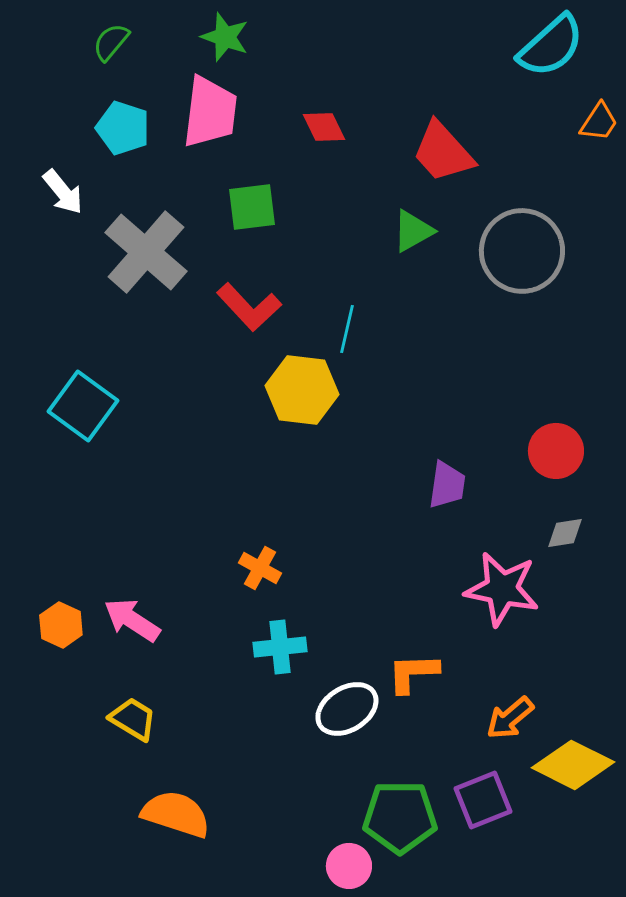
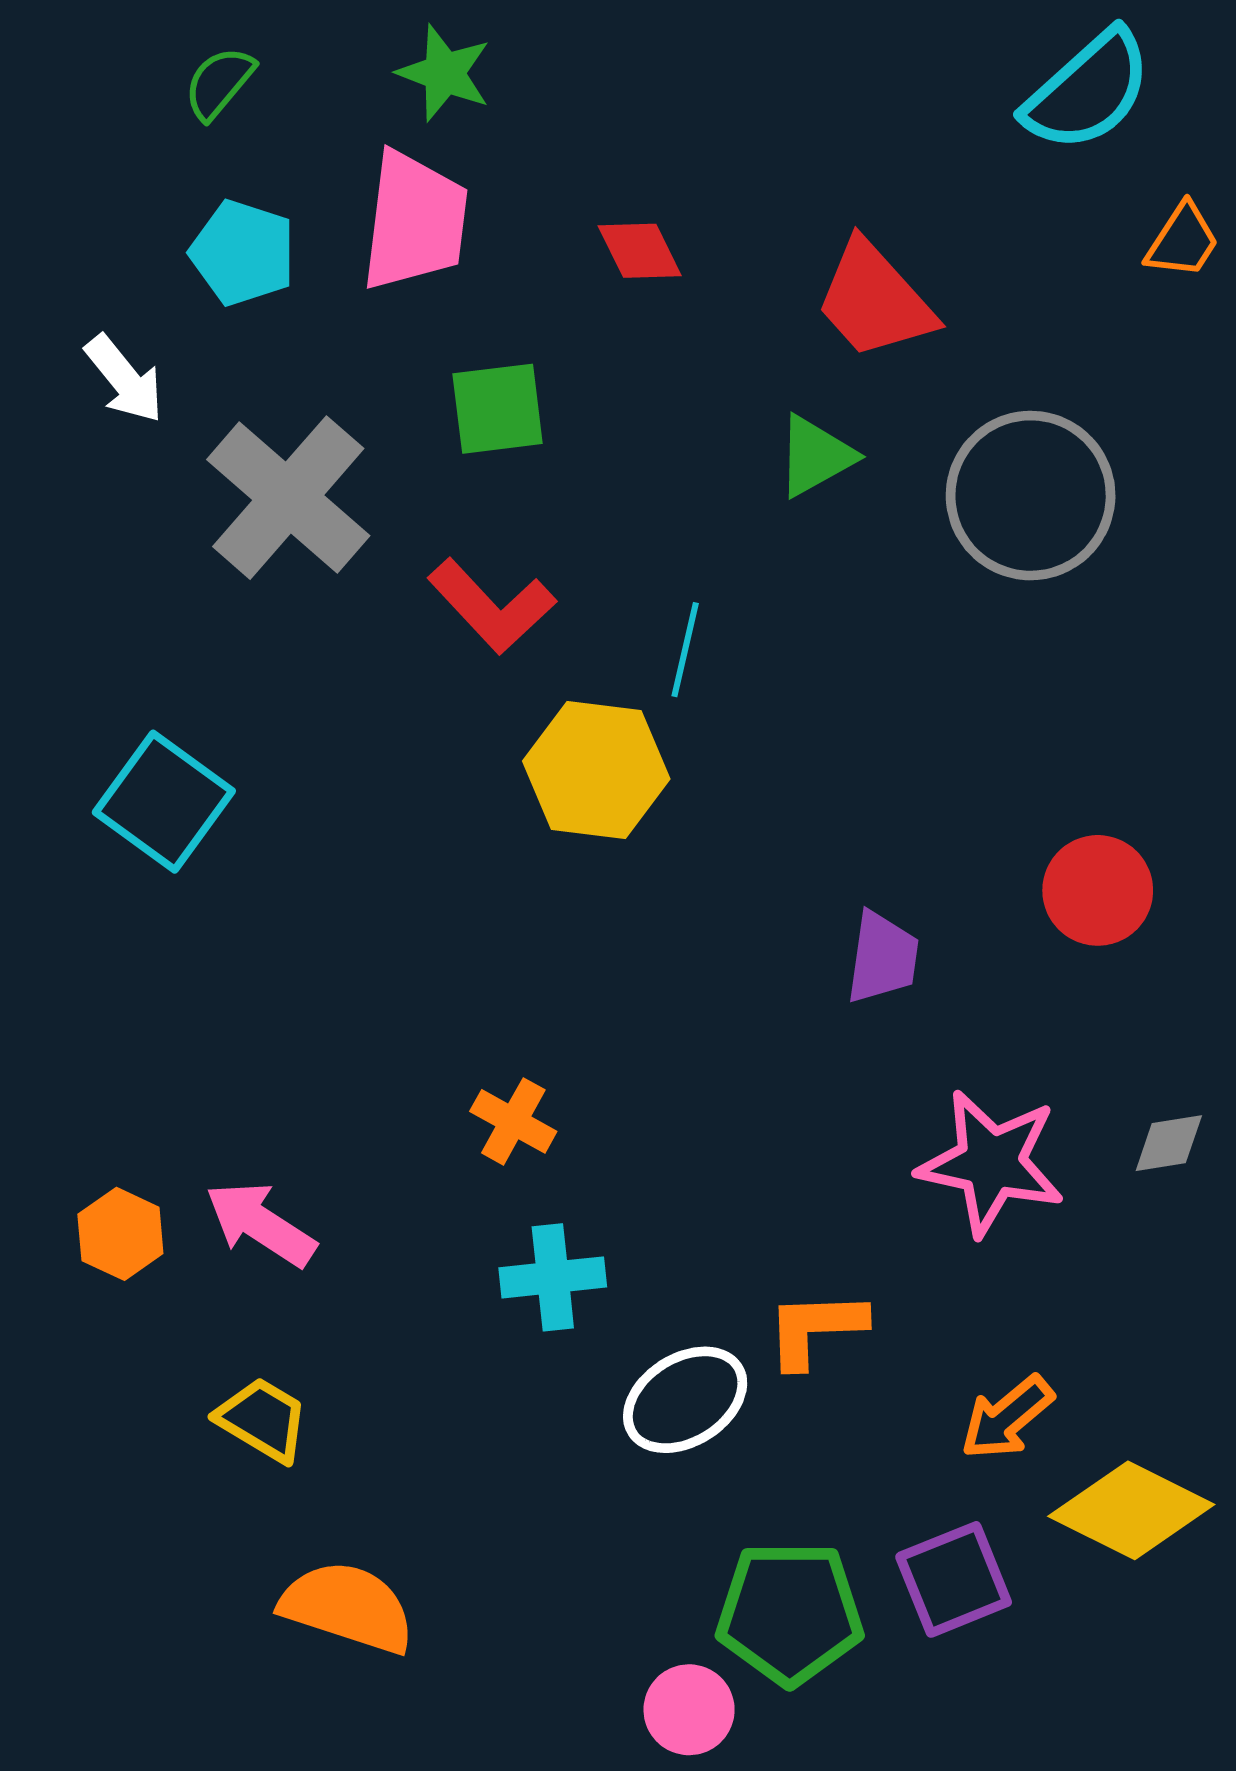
gray diamond: (565, 533) -> (1169, 1143), moved

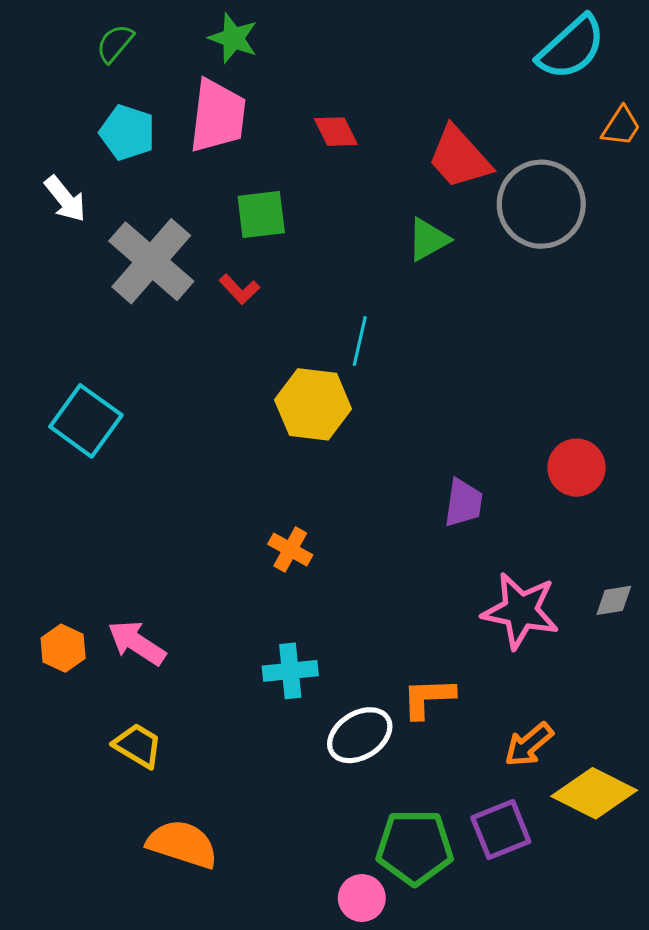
gray circle: (1031, 496) -> (541, 204), moved
red L-shape: (492, 606) -> (239, 289), moved, size x0.6
orange cross: (513, 1121) -> (290, 550), moved

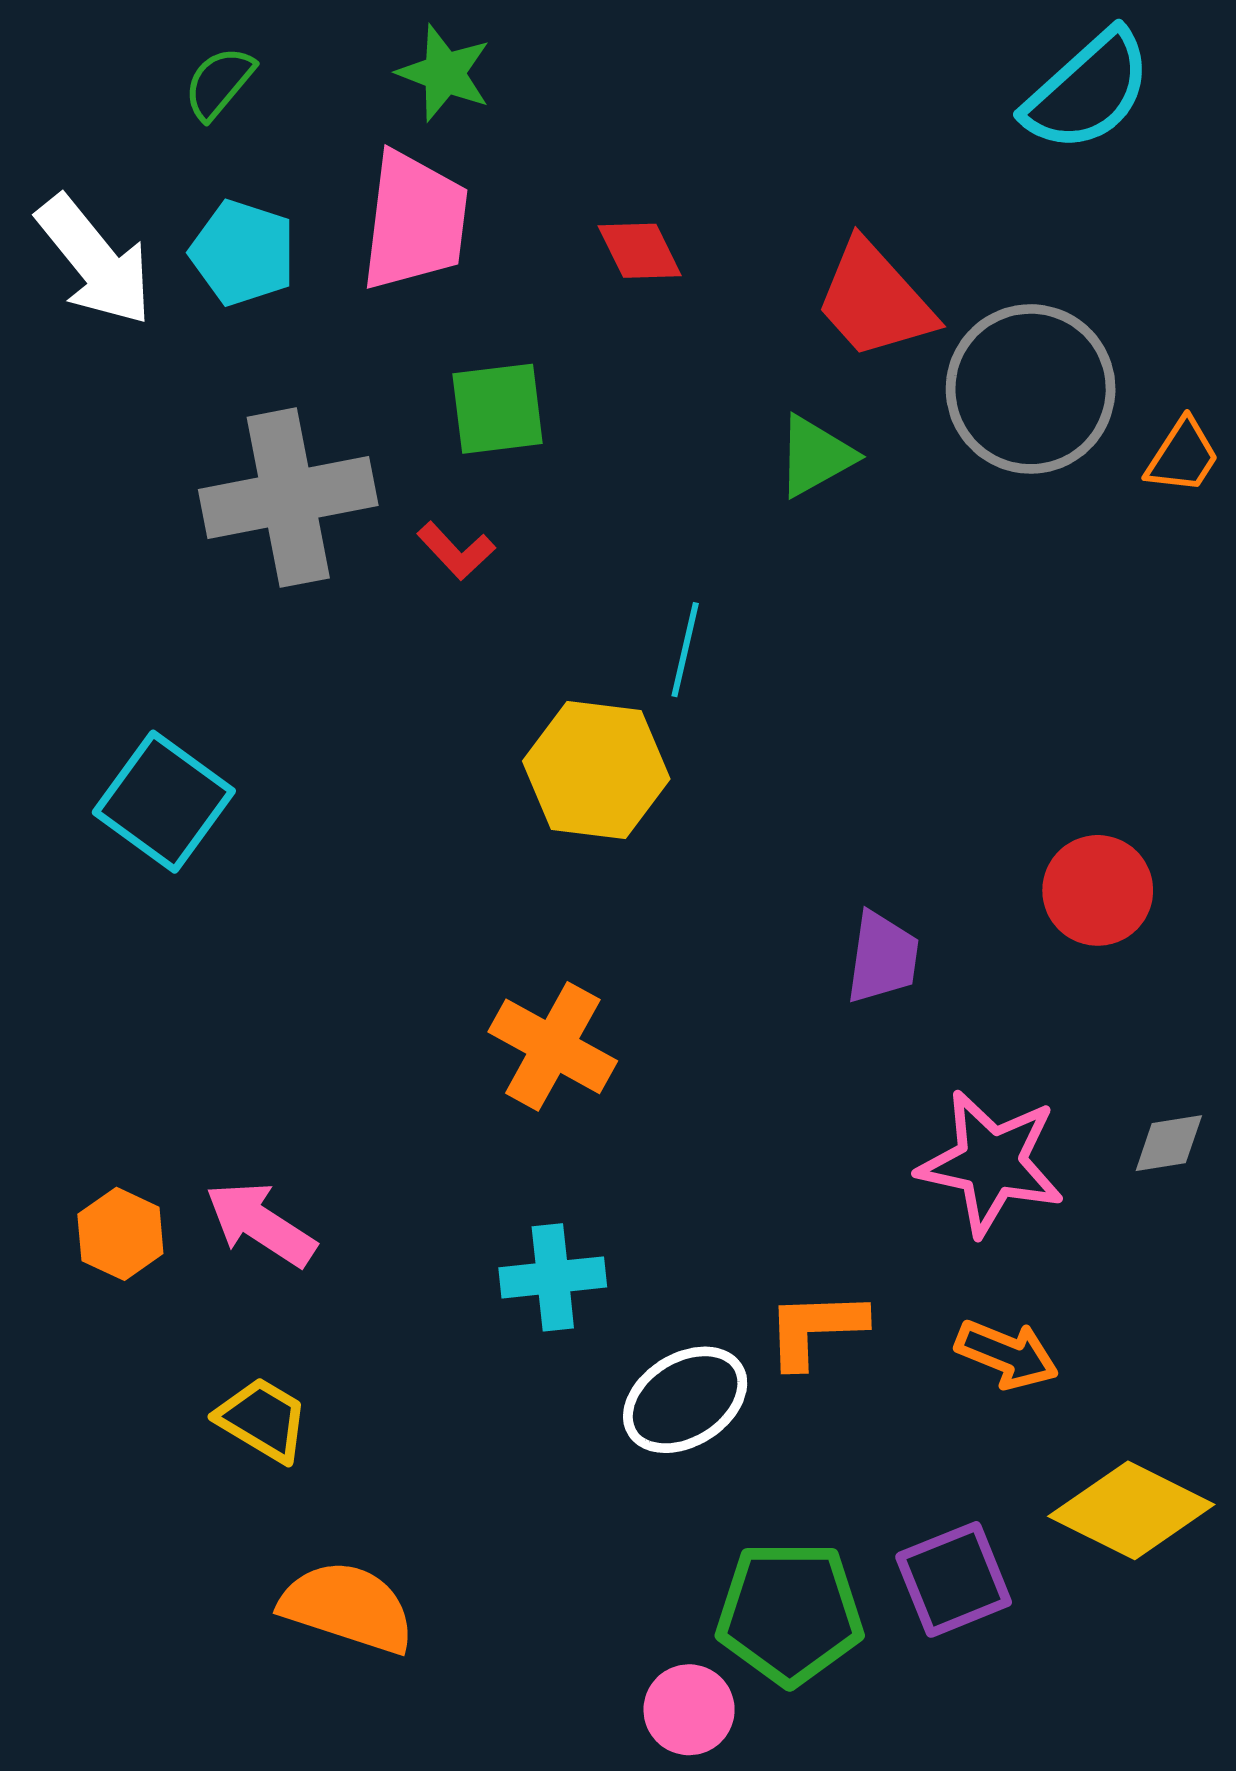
orange trapezoid: (621, 126) -> (1183, 456), moved
white arrow: (65, 199) -> (95, 261), moved, size x1.5
gray cross: (151, 261) -> (288, 498), turned 38
orange cross: (290, 550) -> (553, 1046), size x1.5
orange arrow: (529, 745) -> (1007, 1354), moved, turned -118

